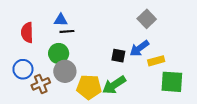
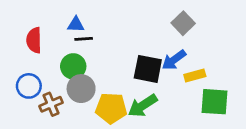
black square: (118, 56) -> (148, 69), size x1.6

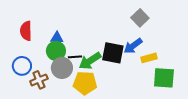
blue triangle: (76, 24) -> (57, 38), moved
black line: (84, 39) -> (75, 57), moved
green arrow: (143, 106) -> (90, 61), moved

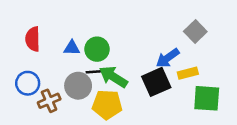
gray square: (140, 18) -> (195, 31), moved
green circle: (56, 51) -> (97, 49), moved
black square: (113, 53) -> (156, 82), moved, turned -35
green arrow: (90, 61) -> (113, 77), turned 65

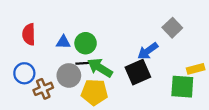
yellow rectangle: (188, 73) -> (196, 69), moved

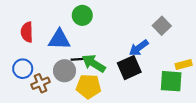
blue triangle: (63, 42) -> (59, 39), size x1.6
green circle: (86, 43) -> (82, 15), moved

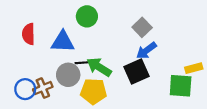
gray square: (162, 26) -> (142, 27), moved
blue circle: (23, 69) -> (25, 89), moved

